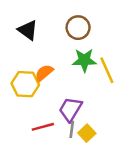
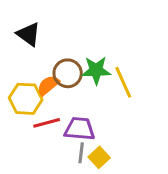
brown circle: (78, 28) -> (68, 73), moved
purple trapezoid: (70, 109) -> (80, 129), turned 64
red line: (43, 127) -> (47, 123), moved

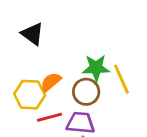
brown circle: (68, 73) -> (86, 92), moved

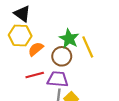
green star: (96, 68) -> (69, 39), turned 30
yellow hexagon: (30, 95) -> (20, 36), moved

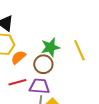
green star: (69, 39) -> (50, 47), turned 30
yellow line: (88, 47) -> (79, 50), moved

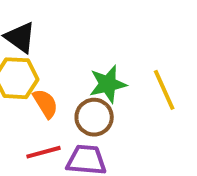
orange semicircle: (18, 57) -> (45, 103), turned 98

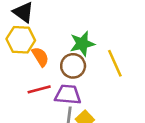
yellow line: (164, 90) -> (115, 63), moved

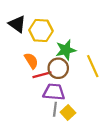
yellow hexagon: (21, 40) -> (41, 31), moved
red line: (39, 89) -> (42, 75), moved

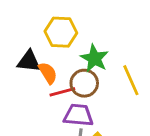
black triangle: (17, 24) -> (29, 61), moved, turned -30
green star: (66, 50) -> (94, 58), turned -30

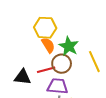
black triangle: (29, 61) -> (23, 77), moved
orange semicircle: (48, 73) -> (48, 45), moved

